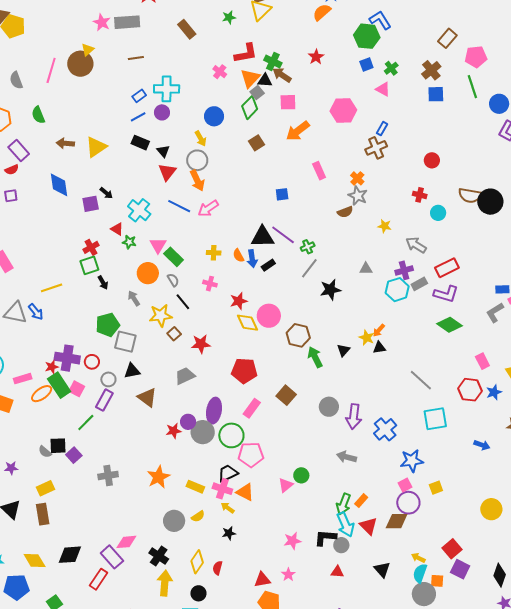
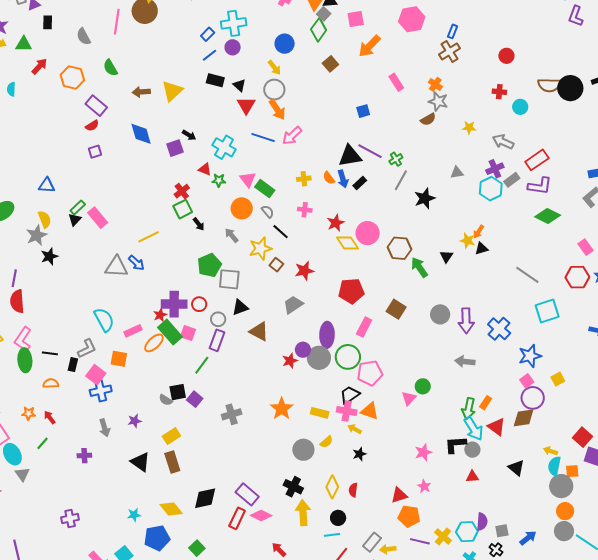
pink diamond: (126, 542) -> (261, 515), moved, turned 40

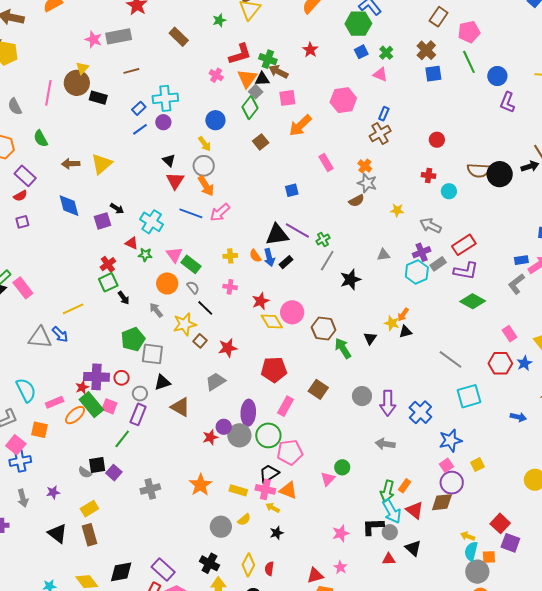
black rectangle: (215, 80) -> (98, 98), moved
black triangle: (516, 468) -> (413, 548), moved

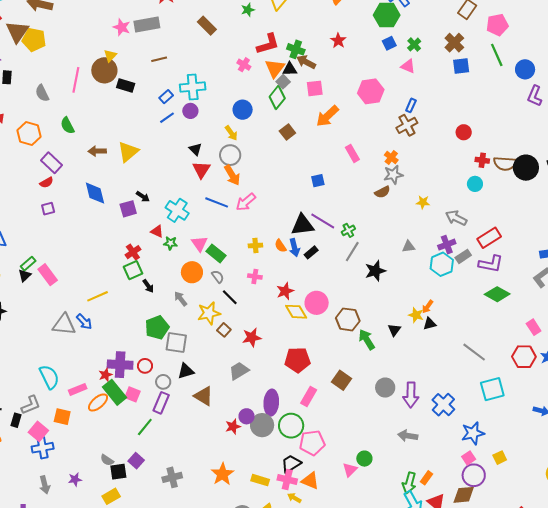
red cross: (429, 175) -> (482, 160), moved
gray star: (367, 183) -> (393, 175), turned -30
black square: (97, 465) -> (118, 472), moved

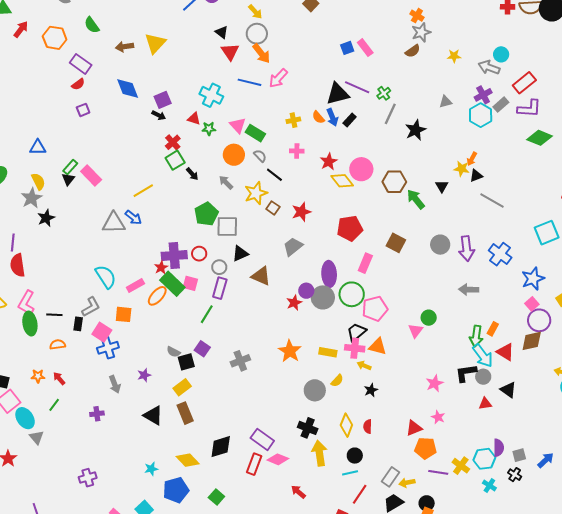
pink rectangle: (352, 153) -> (365, 48), moved
cyan circle: (475, 184) -> (501, 54), moved
black arrow: (143, 197) -> (159, 115), moved
gray line: (474, 352) -> (492, 201), moved

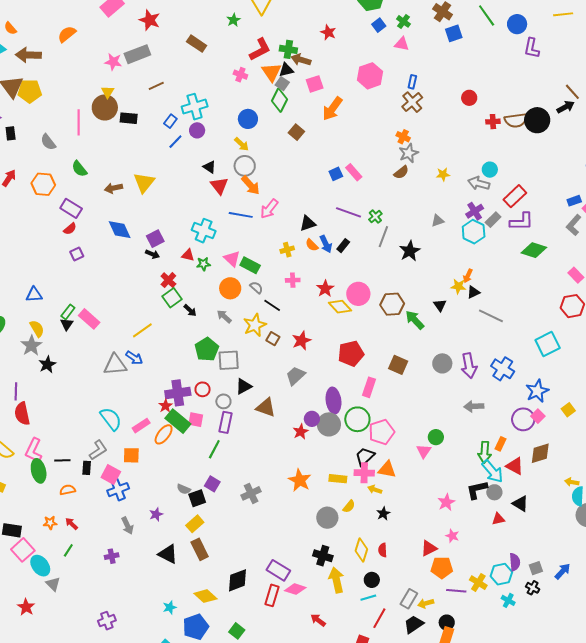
black triangle: (338, 94) -> (308, 223), moved, size x0.7
purple circle: (539, 320) -> (523, 419), moved

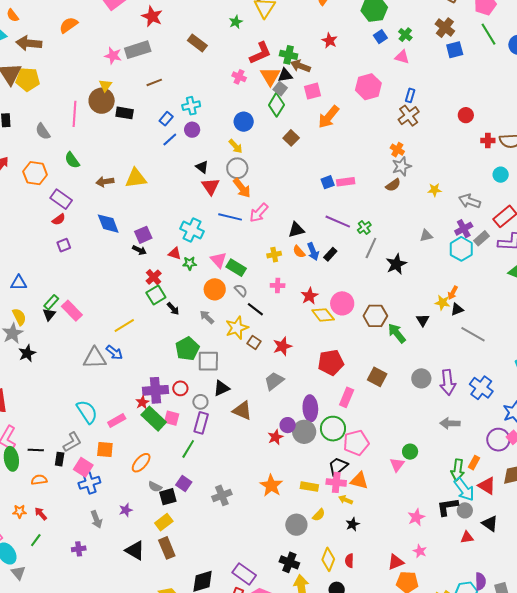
cyan cross: (195, 107) -> (191, 106), size x0.7
cyan circle: (490, 170) -> (501, 175), moved
pink rectangle: (354, 172) -> (346, 182), turned -60
yellow triangle: (144, 183) -> (136, 178), turned 40
orange ellipse: (164, 434) -> (141, 463), moved

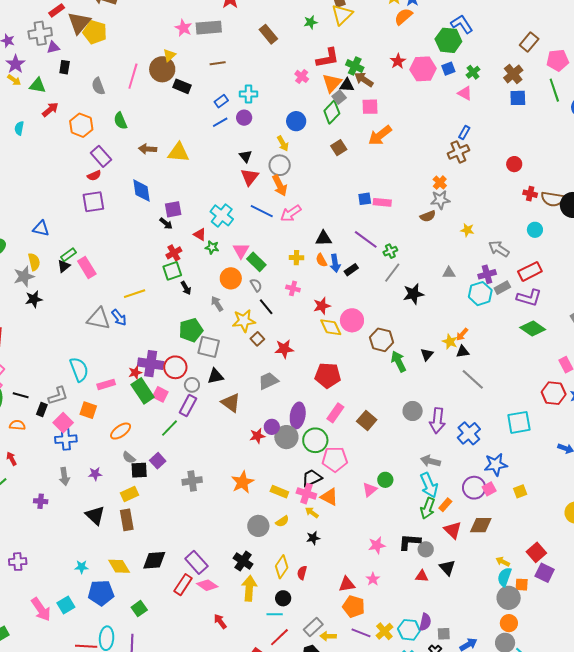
pink hexagon: (368, 87) -> (423, 69), moved
purple square: (64, 245) -> (93, 202), size x1.6
brown square: (377, 377) -> (367, 420), moved
red circle: (180, 388) -> (175, 367), size x1.5
cyan arrow: (464, 489) -> (429, 485), moved

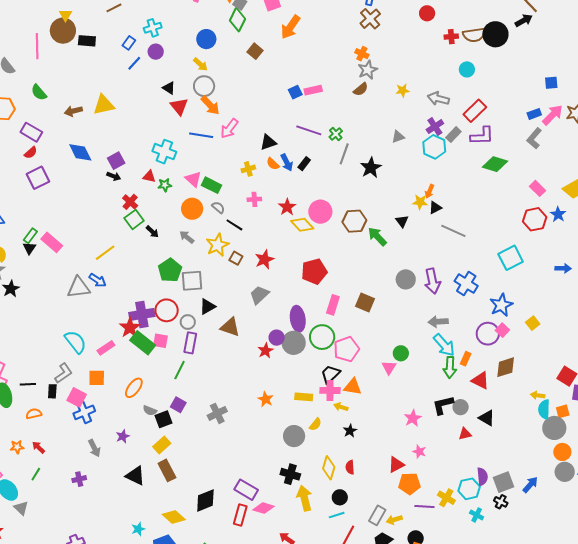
red star: (135, 373) -> (130, 328), size x1.5
orange star: (242, 482) -> (266, 399), size x0.7
gray square: (444, 634) -> (504, 482), size x1.5

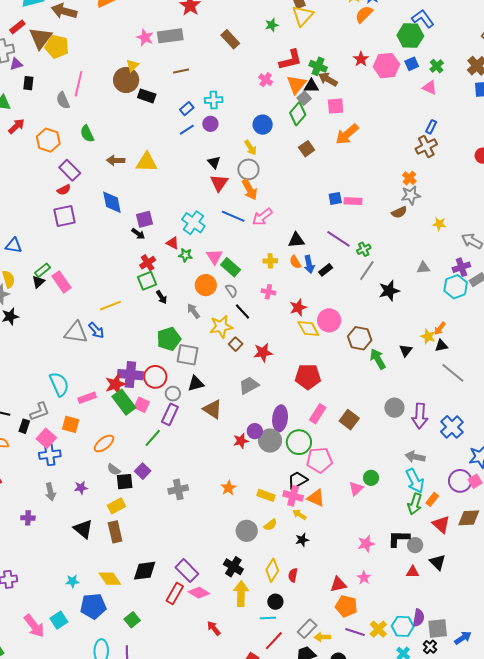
pink line: (37, 46) -> (79, 84), moved

